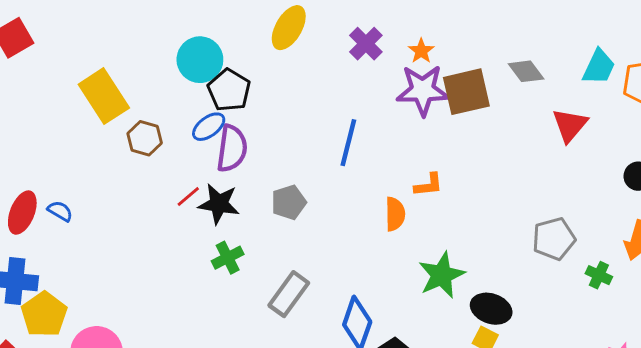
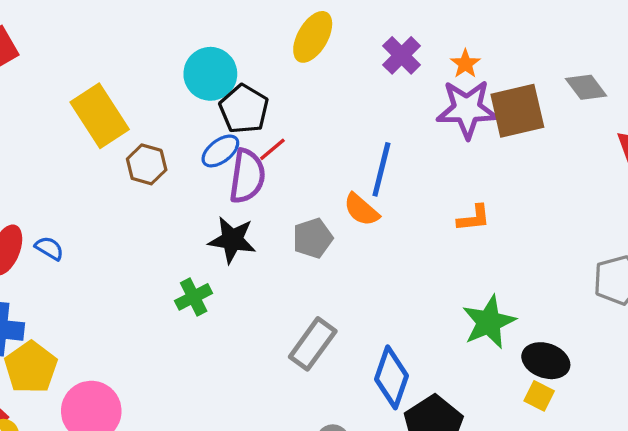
red line: (188, 197) -> (272, 149), moved
orange semicircle: (395, 214) -> (361, 210), moved, turned 132
green cross: (228, 258) -> (194, 297), moved

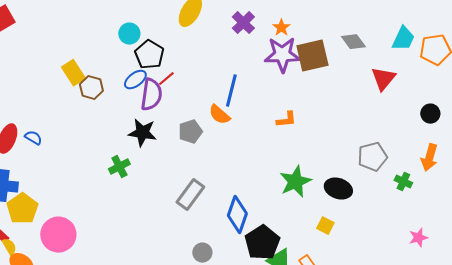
cyan circle: (210, 74) -> (129, 34), size x0.7
yellow rectangle: (100, 116) -> (73, 73), moved, size x0.7
black ellipse: (546, 361) -> (338, 189), moved

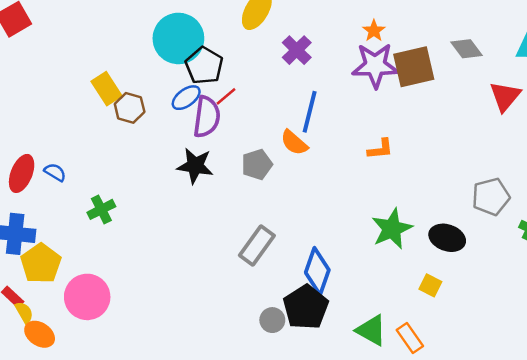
purple cross: (243, 23) -> (297, 50), moved
cyan circle: (129, 34) -> (178, 38), size x1.8
green cross: (119, 167) -> (101, 209), moved
black pentagon: (262, 243) -> (306, 307), moved

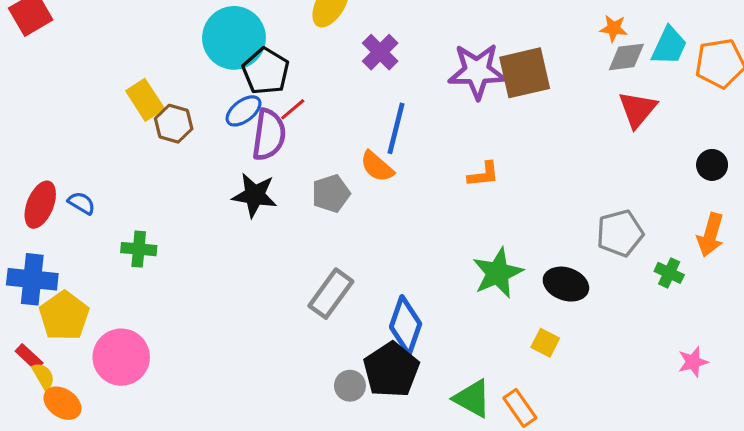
orange star: (374, 31) -> (614, 28), moved, turned -30
gray diamond: (466, 49) -> (626, 57), moved, turned -60
green cross: (101, 209) -> (139, 249), turned 32

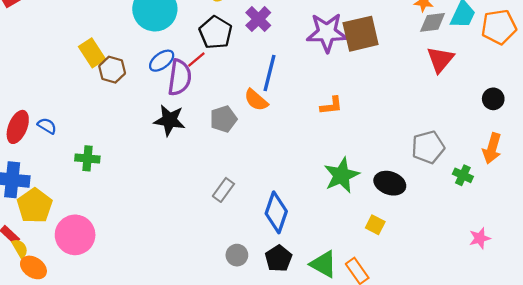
black pentagon: (266, 71) -> (216, 33), moved
gray rectangle: (331, 294) -> (223, 190), size x0.7
black pentagon: (391, 370) -> (279, 258), moved, size x0.7

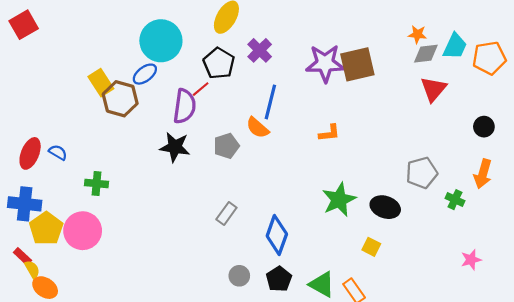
blue ellipse: (162, 61) -> (145, 74), moved
brown hexagon: (112, 70) -> (120, 99), size x1.4
pink circle: (75, 235) -> (83, 231), moved

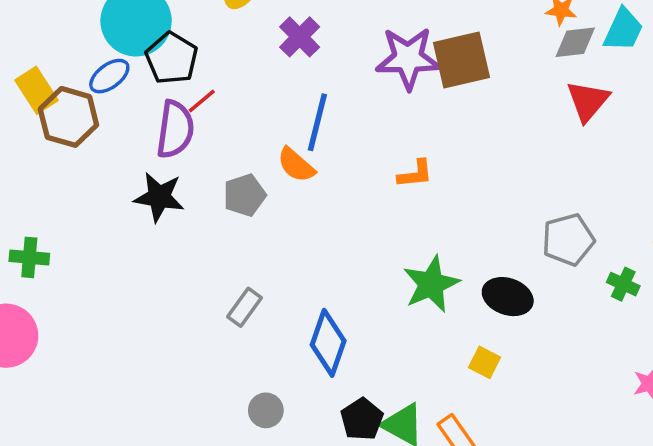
black pentagon: (219, 63) -> (172, 58), moved
black pentagon: (279, 279) -> (362, 419), moved

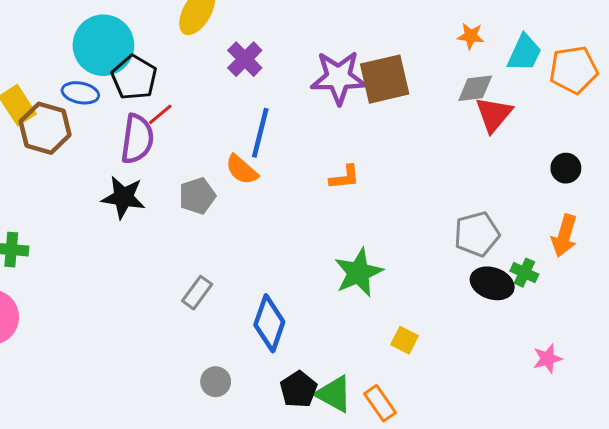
gray diamond: (575, 42) -> (475, 88), moved
blue ellipse: (109, 76) -> (80, 93), turned 48
black ellipse: (508, 297) -> (492, 283), moved

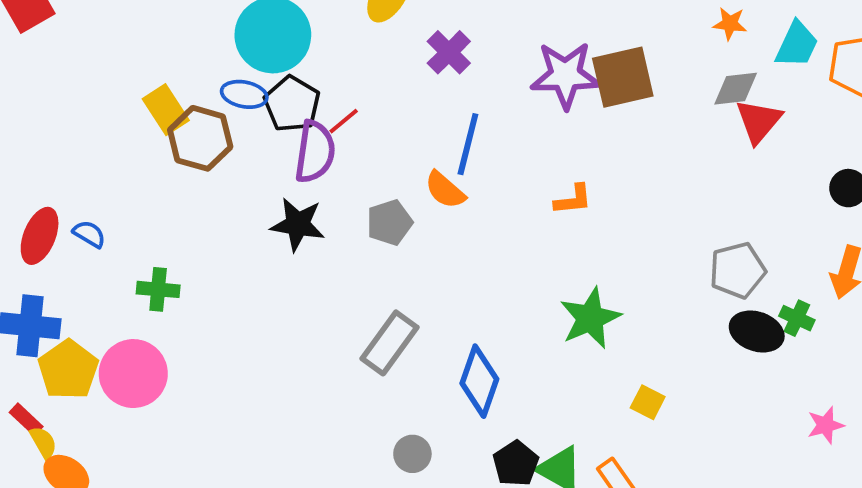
black pentagon: (134, 77) -> (292, 104), moved
gray rectangle: (197, 293) -> (390, 343), size x1.5

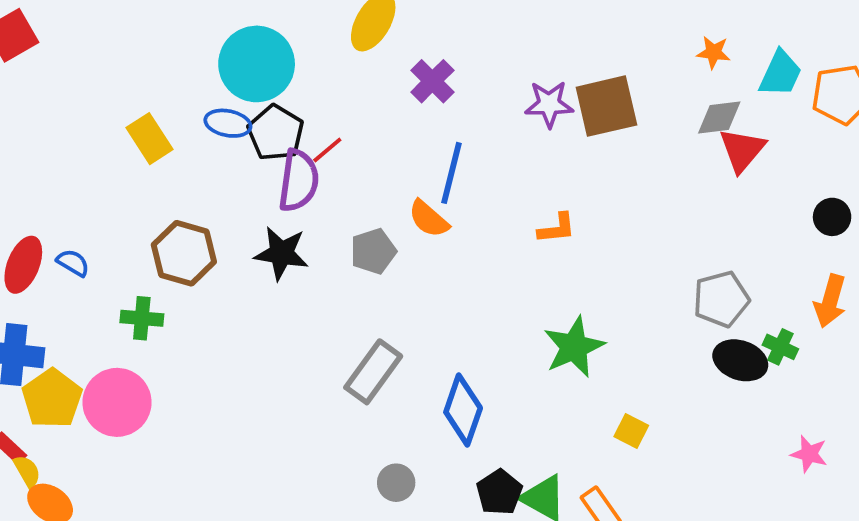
purple star: (565, 75) -> (549, 104), size x0.7
brown hexagon: (200, 138) -> (184, 253), moved
pink star: (826, 425) -> (809, 454), turned 30

